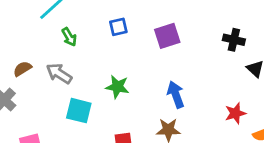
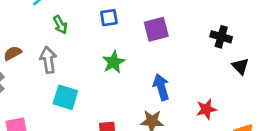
gray arrow: (59, 73) -> (48, 60), turned 45
green star: (117, 87) -> (114, 62), moved, turned 30
red star: (235, 113) -> (206, 109), moved

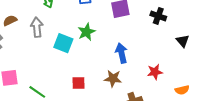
black cross: (221, 37) -> (158, 16), moved
cyan square: (65, 97) -> (63, 43), moved

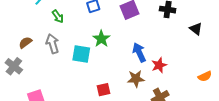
red star: (155, 72) -> (159, 65), moved

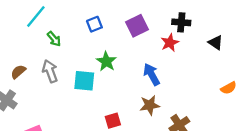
red star: (159, 65) -> (170, 43), moved
orange semicircle: (205, 76) -> (229, 88), moved

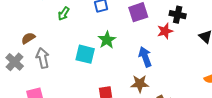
green arrow: (54, 39) -> (64, 14), turned 64
gray arrow: (50, 71) -> (43, 58), moved

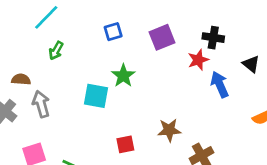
green arrow: (64, 14) -> (56, 51), moved
brown semicircle: (28, 38) -> (21, 79), turned 40
blue arrow: (145, 57) -> (220, 84), moved

